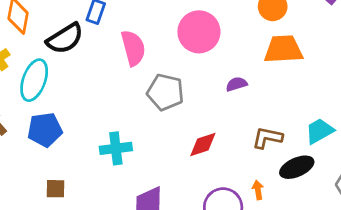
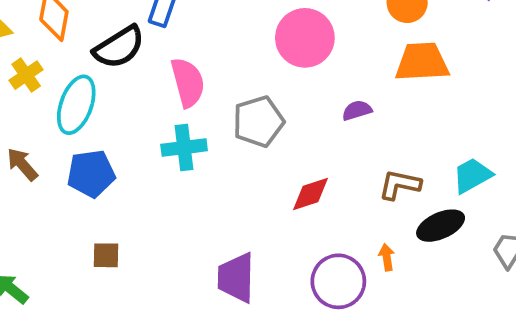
pink semicircle: (133, 48) -> (188, 82), moved
gray pentagon: (165, 92) -> (258, 121), turned -30
cyan cross: (116, 148) -> (184, 148), moved

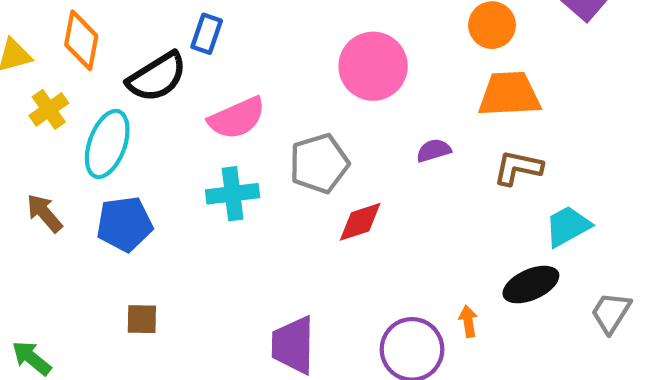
pink semicircle: (188, 82) -> (237, 118), turned 81
brown L-shape: (400, 185) -> (518, 168), moved
red diamond: (310, 194) -> (360, 222), moved

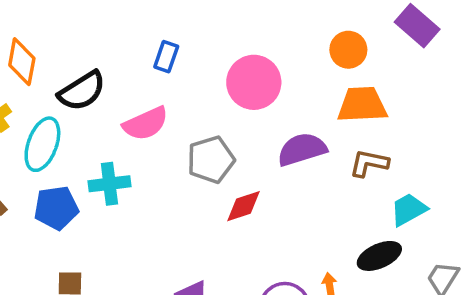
blue rectangle: (207, 34) -> (166, 57), moved
purple semicircle: (434, 150) -> (302, 149), size x1.8
cyan cross: (233, 194) -> (109, 184), moved

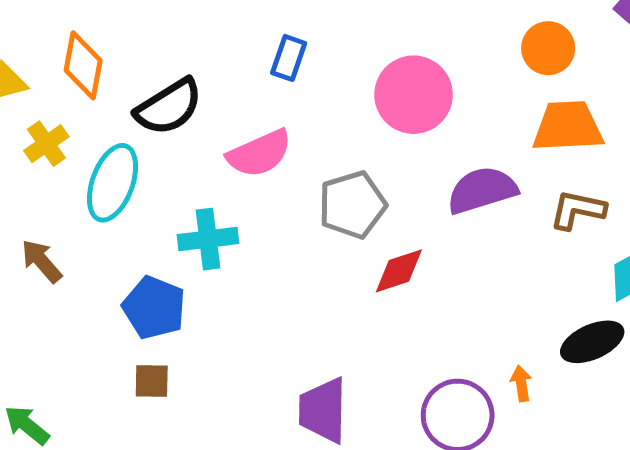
blue pentagon: (56, 208) -> (154, 308), moved, turned 30

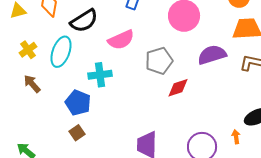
yellow cross: (46, 144) -> (28, 50), moved
brown square: (152, 381) -> (77, 133), turned -35
orange arrow: (521, 383) -> (236, 137), moved

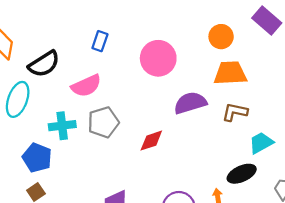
gray pentagon: (159, 61) -> (103, 122), moved

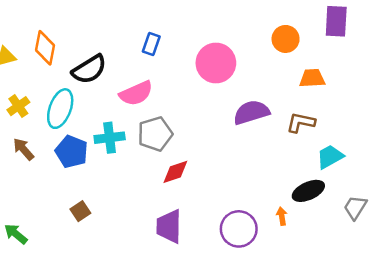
purple rectangle: (267, 21) -> (336, 21), turned 52
orange trapezoid: (230, 73) -> (312, 78), moved, size x0.7
red diamond: (151, 141) -> (175, 172), moved
blue pentagon: (37, 158) -> (72, 152), moved

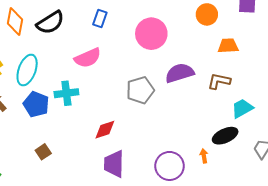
black semicircle: (89, 69) -> (50, 23), moved
gray pentagon: (155, 134) -> (140, 90), moved
red diamond: (175, 172) -> (105, 130), moved

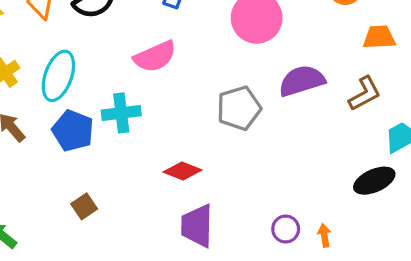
brown L-shape: (219, 81) -> (365, 94), turned 140
red diamond: (105, 130) -> (183, 171), turned 40
orange arrow: (204, 156) -> (324, 235), moved
purple circle: (170, 166) -> (286, 229), size x0.6

